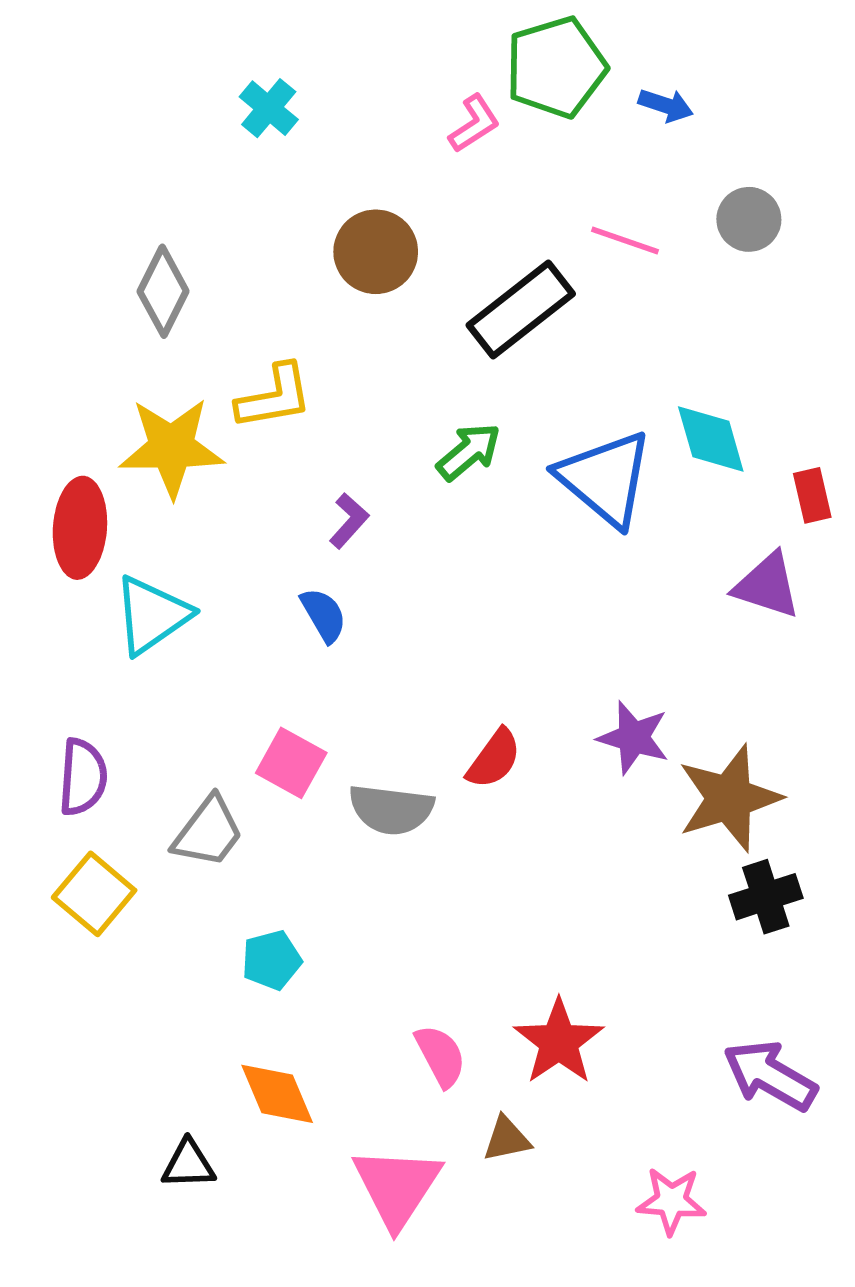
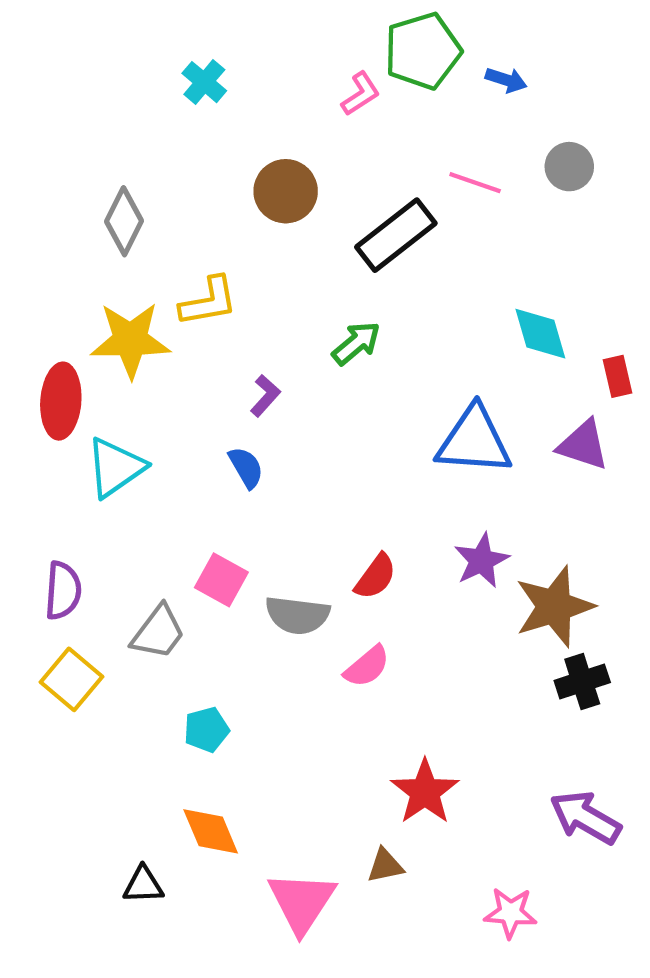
blue triangle: (605, 478) -> (474, 441), moved, turned -36
purple star: (633, 738) -> (482, 561), turned 30
pink semicircle: (440, 1056) -> (367, 667), moved, turned 78

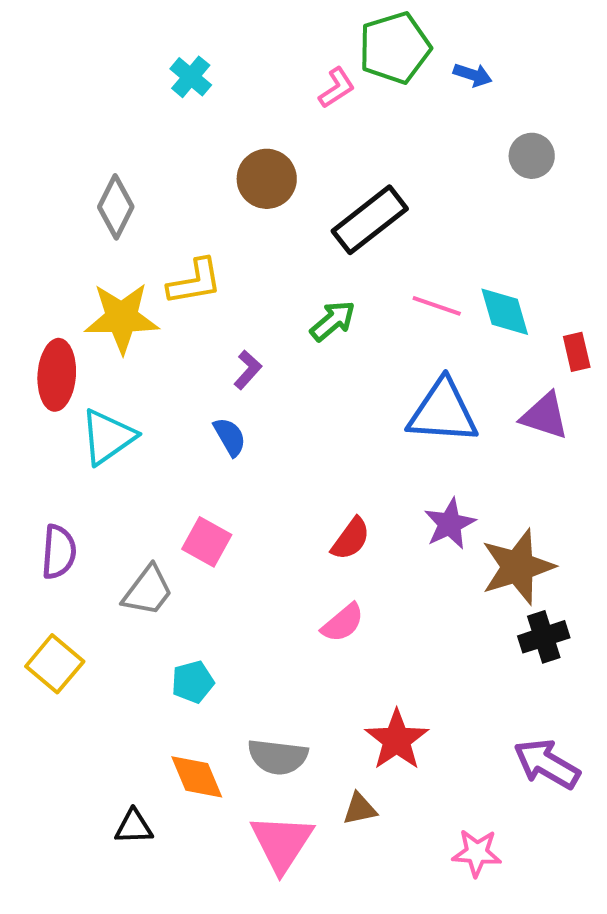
pink line: (475, 183) -> (437, 306), moved
gray semicircle: (297, 615) -> (278, 757), moved
yellow square: (72, 679) -> (55, 664), moved

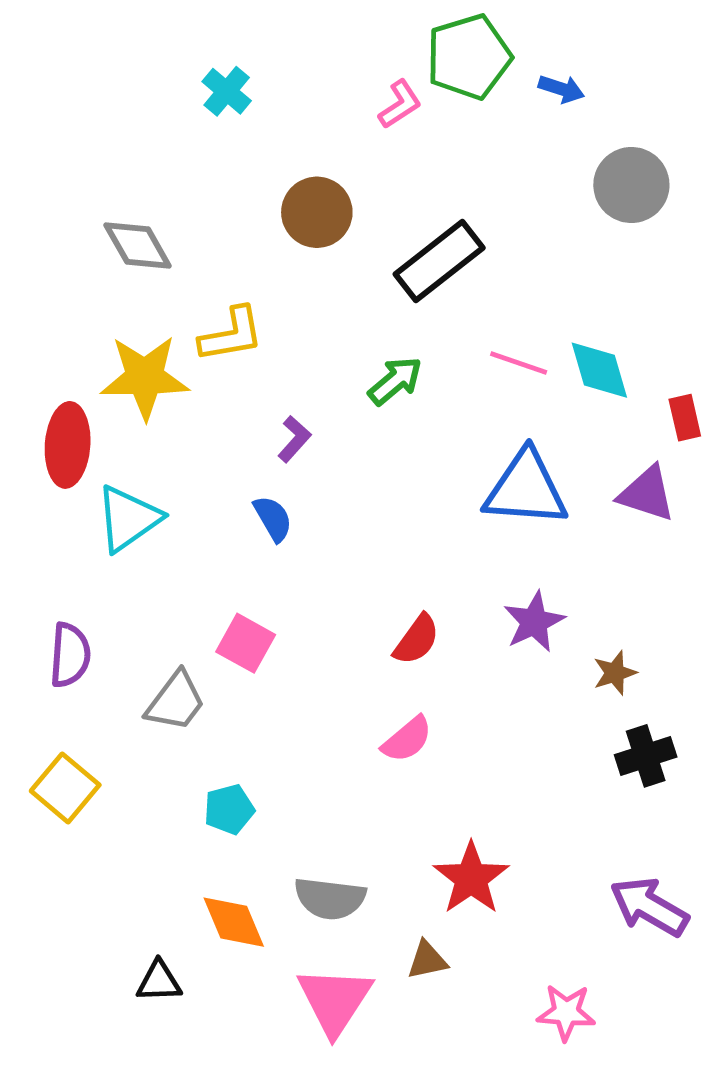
gray circle: (532, 156) -> (631, 185), size x1.4
gray diamond: (116, 207) -> (138, 246), turned -56
brown star: (518, 567) -> (615, 673), size x0.5

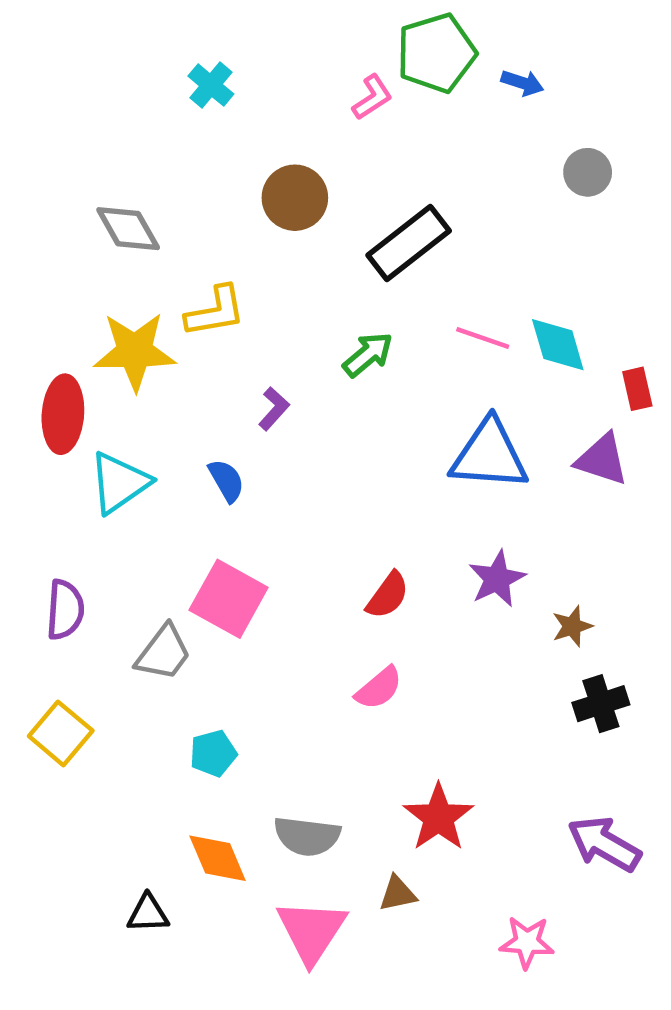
gray circle: (631, 185) -> (588, 172), size x0.7
blue semicircle: (273, 519) -> (226, 480), moved
pink square: (246, 643) -> (229, 599), size x1.4

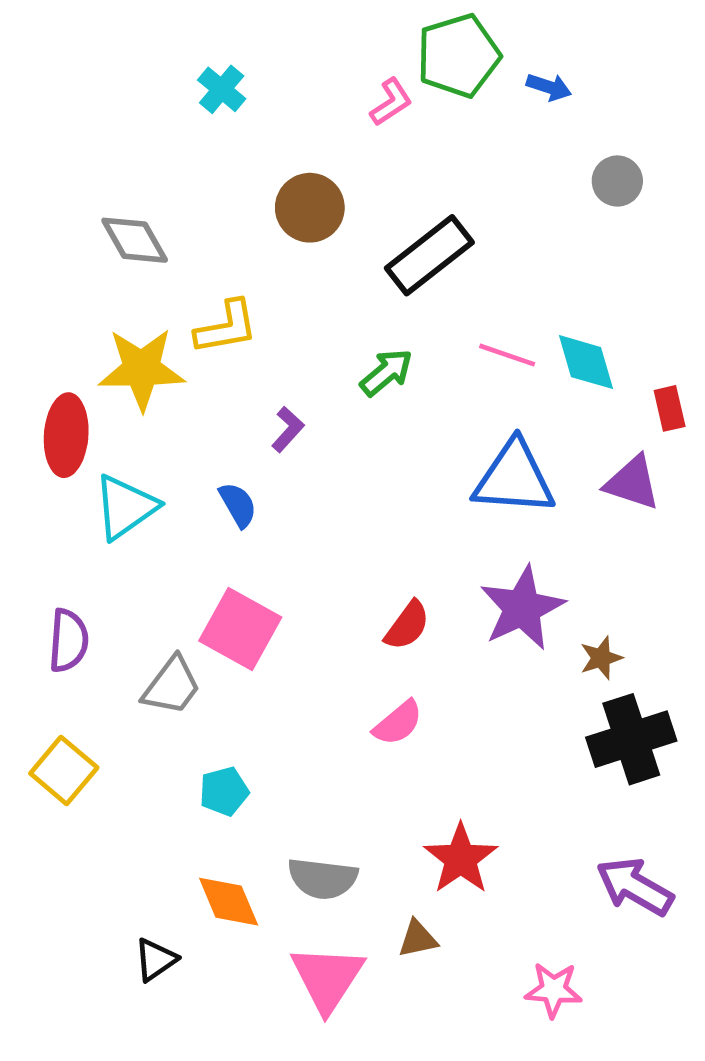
purple star: (497, 579) -> (522, 608), size x1.4
black cross: (601, 704) -> (631, 739), size x1.5
black triangle: (148, 914) -> (155, 960), turned -33

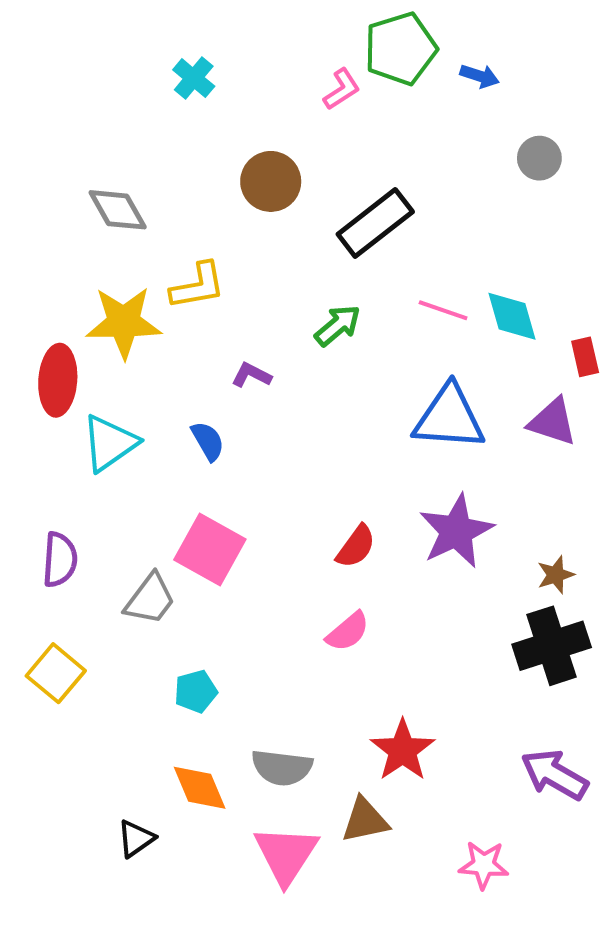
purple L-shape: (288, 429) -> (251, 375), turned -105
brown star: (601, 658) -> (556, 575), moved
brown triangle: (418, 939) -> (365, 820), size x1.4

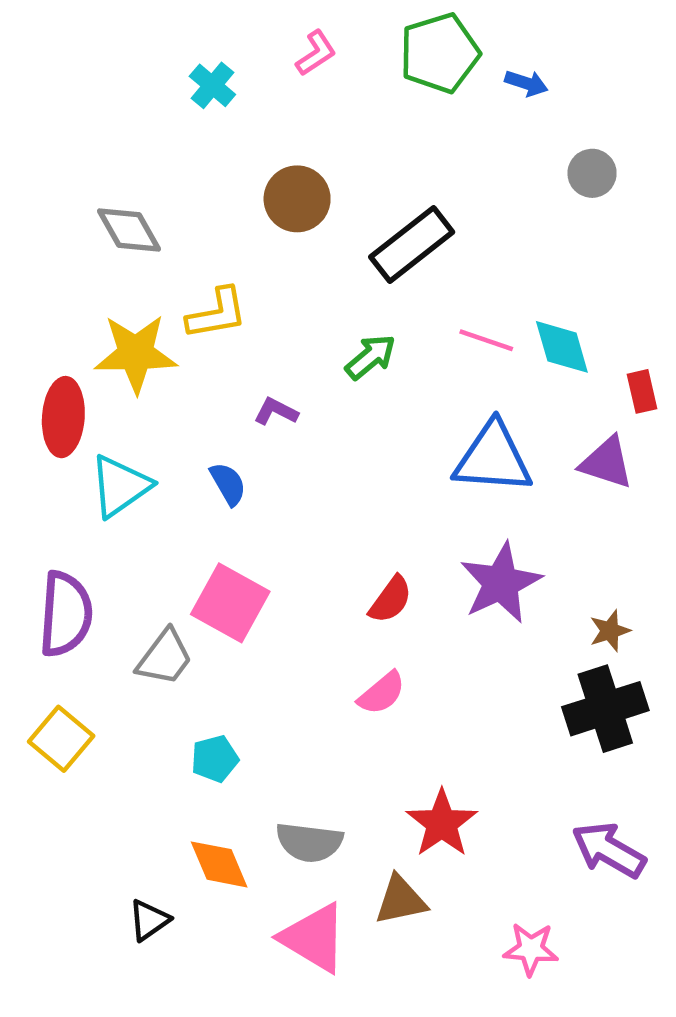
pink L-shape: (342, 89) -> (316, 53), moved
purple semicircle: (60, 560) -> (66, 614), size x1.4
pink triangle: (286, 855) -> (314, 938), turned -32

